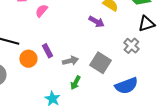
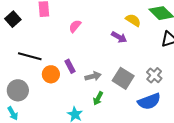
pink semicircle: (41, 11) -> (75, 26), moved
gray cross: (131, 46) -> (154, 75), moved

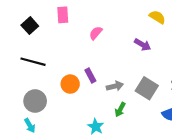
yellow semicircle: (133, 20) -> (157, 17), moved
black line: (30, 56) -> (33, 62), moved

